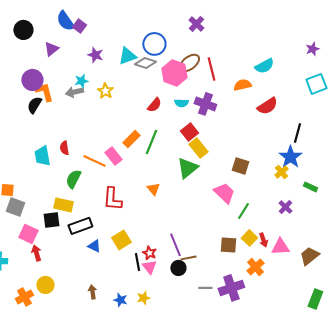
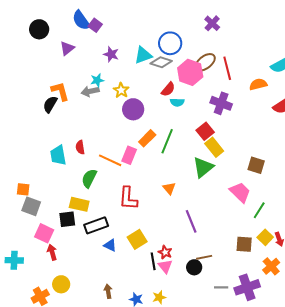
purple circle: (32, 80) -> (133, 109), moved
cyan semicircle: (181, 103) -> (177, 102), moved
red semicircle: (154, 105) -> (168, 89), moved
pink rectangle: (113, 156) -> (129, 155), turned 60
purple line: (175, 245) -> (191, 221), moved

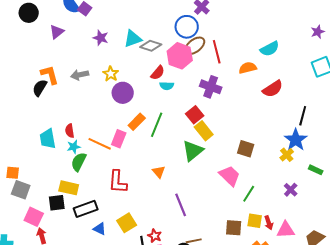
blue circle: (170, 43) -> (187, 27), moved
cyan star: (97, 80) -> (74, 147), moved
yellow square: (265, 237) -> (255, 221), turned -35

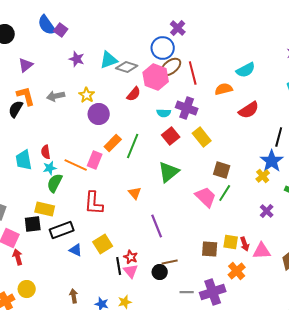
purple triangle: (57, 32) -> (26, 65), moved
cyan semicircle: (167, 86) -> (164, 113), moved
yellow rectangle: (204, 131) -> (202, 137), moved
green line: (249, 194) -> (225, 193), moved

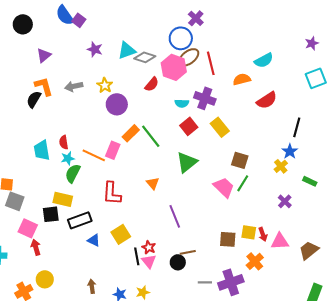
green line: (133, 146) -> (151, 136), turned -60
blue star: (272, 161) -> (290, 151), size x0.7

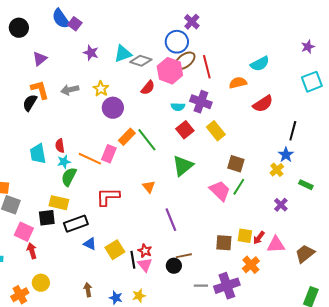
red L-shape: (112, 193) -> (108, 197), turned 85
yellow square: (121, 234) -> (115, 250), moved
red arrow: (263, 234) -> (259, 238), turned 56

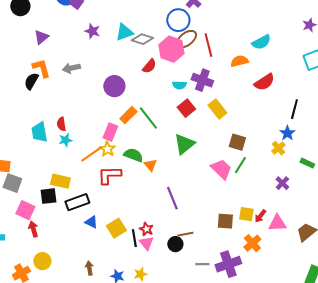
yellow star: (101, 89) -> (107, 149), moved
orange line: (90, 159) -> (91, 154), moved, turned -60
green semicircle: (69, 177) -> (133, 155), moved, turned 84

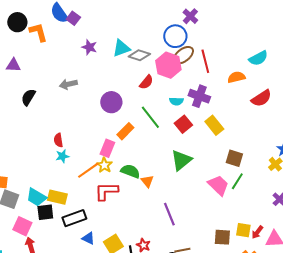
purple triangle: (41, 37) -> (13, 65), moved, turned 42
orange L-shape: (41, 68) -> (38, 32), moved
green line: (148, 118) -> (150, 117), moved
cyan trapezoid: (39, 132) -> (36, 197), moved, turned -50

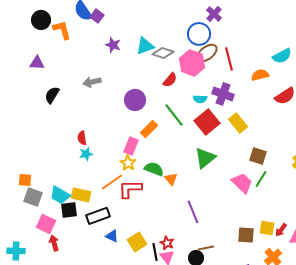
red square: (183, 124) -> (207, 122), size x1.4
orange line: (88, 170) -> (112, 182), moved

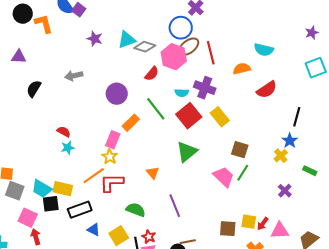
cyan semicircle: (282, 56) -> (264, 50), turned 42
red semicircle: (82, 138) -> (64, 132), turned 128
green semicircle: (154, 169) -> (136, 210), moved

